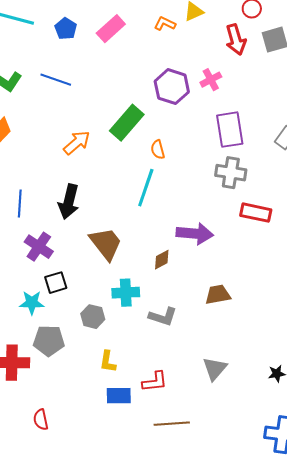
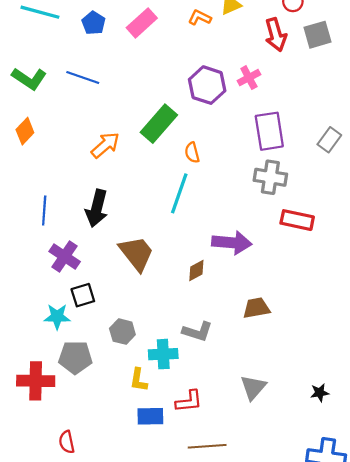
cyan cross: (126, 293) -> (163, 354), moved

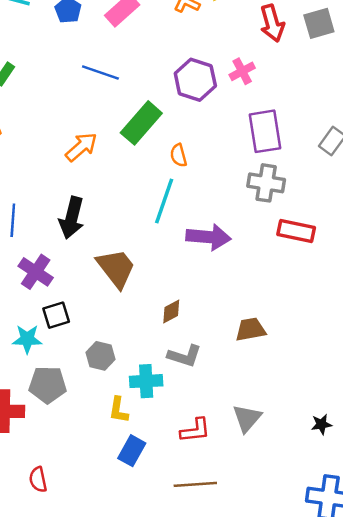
blue line: (83, 78) -> (100, 72), moved
purple arrow: (232, 243) -> (209, 237), moved
brown diamond: (196, 270) -> (171, 311), moved
red L-shape: (189, 401) -> (195, 430), moved
blue rectangle: (150, 416) -> (132, 451), turned -60

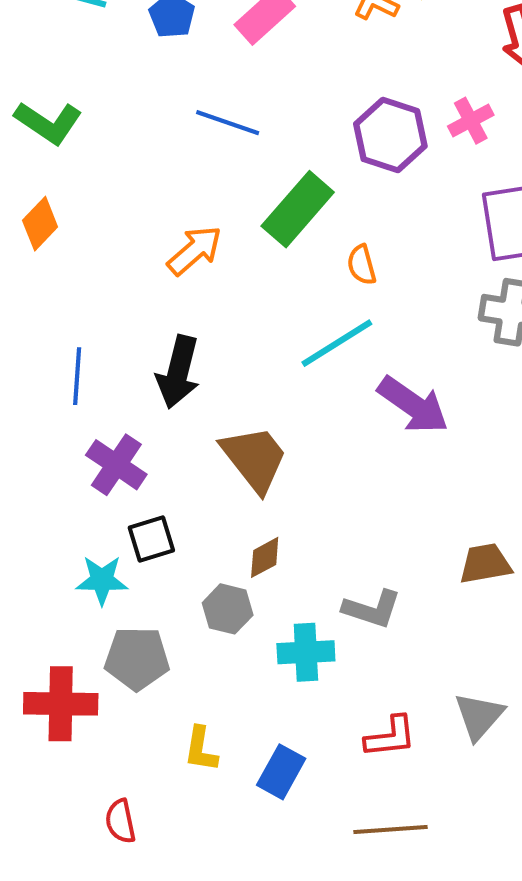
cyan line: (164, 201) -> (337, 343), turned 39
purple arrow: (209, 237) -> (413, 405), turned 30
brown diamond: (171, 311) -> (265, 557), moved
yellow L-shape: (118, 410) -> (201, 749), moved

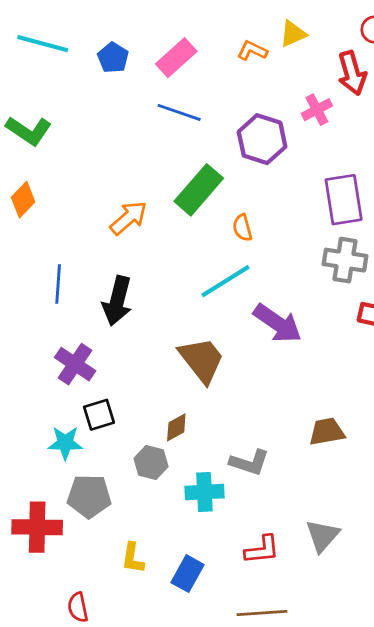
pink cross: (471, 121) -> (317, 110), moved
blue line: (228, 123) -> (179, 112), moved
blue line: (77, 376) -> (58, 284), moved
brown trapezoid: (254, 459) -> (202, 360), moved

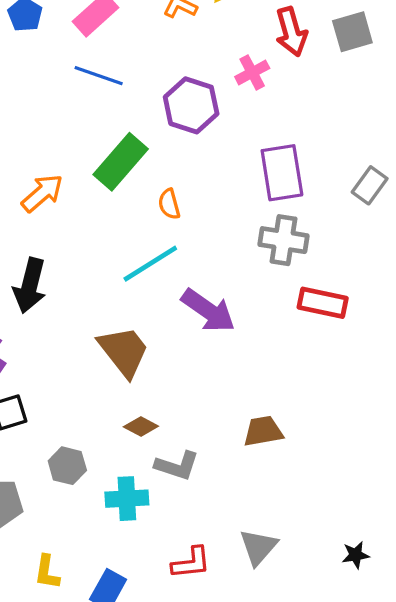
brown diamond: (176, 427) -> (141, 426), moved, turned 56

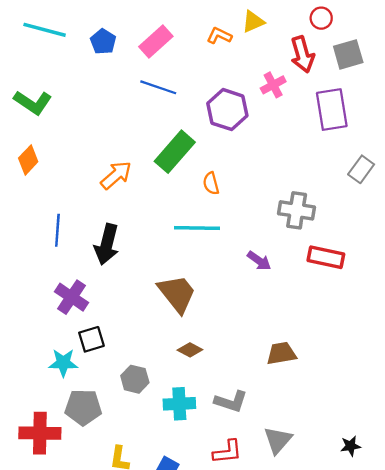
purple rectangle: (282, 173) -> (332, 110), moved
cyan line: (150, 264) -> (197, 228), turned 33
purple arrow: (208, 311) -> (259, 261), moved, size x0.6
gray L-shape: (177, 466) -> (231, 401), moved

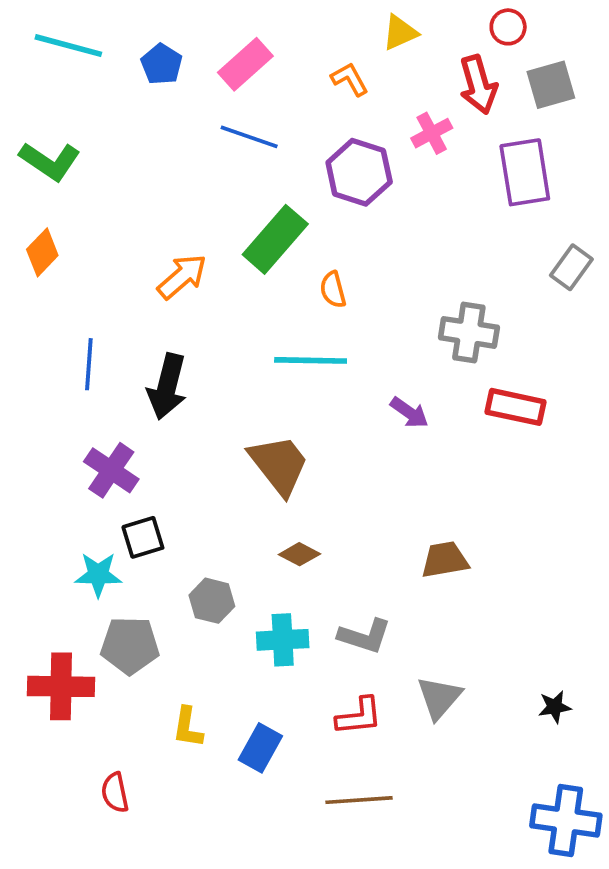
orange L-shape: (219, 36) -> (350, 79), moved, turned 35

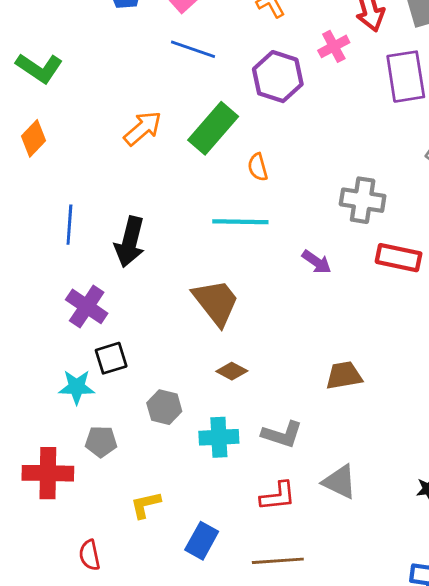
orange arrow: (182, 277) -> (143, 128), moved
gray pentagon: (130, 645) -> (101, 442), size x0.7
gray triangle: (439, 698) -> (340, 482), turned -45
yellow L-shape: (188, 727) -> (146, 505), turned 68
blue rectangle: (260, 748) -> (202, 541), moved

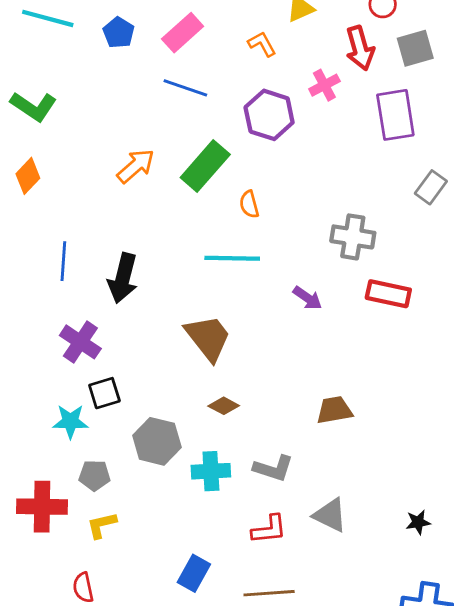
gray hexagon: (164, 407) -> (157, 441), size x1.4
yellow L-shape: (146, 505) -> (102, 525), moved

